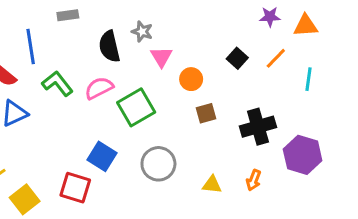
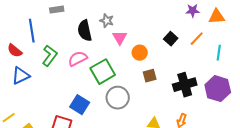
green L-shape: (57, 84) -> (50, 56), turned 75
purple hexagon: (303, 155) -> (218, 89), moved
gray circle: (158, 164) -> (118, 98), moved

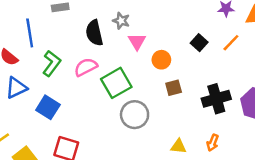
blue square: (80, 105) -> (48, 107), moved

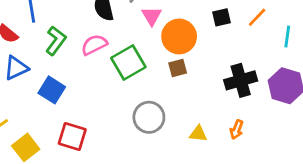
black square: (199, 43) -> (222, 17), turned 35
orange circle: (161, 60) -> (179, 36), size x1.6
brown square: (174, 88) -> (178, 68), moved
gray circle: (135, 115) -> (149, 117), moved

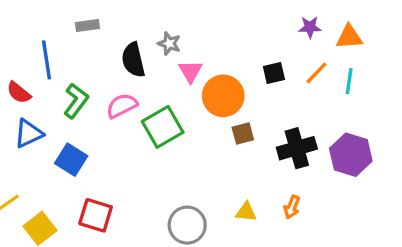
cyan line: (287, 36) -> (349, 81), moved
brown square: (178, 68) -> (243, 133), moved
gray circle: (149, 117) -> (187, 225), moved

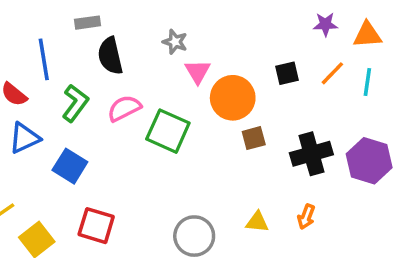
black semicircle: (133, 60) -> (110, 56), moved
green square: (163, 127) -> (168, 131), turned -36

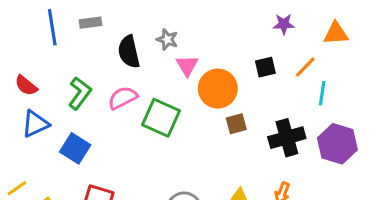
purple star: (325, 24) -> (284, 24), moved
black semicircle: (110, 56) -> (129, 52), moved
blue line: (44, 59) -> (52, 27), moved
cyan line: (367, 82) -> (322, 93), moved

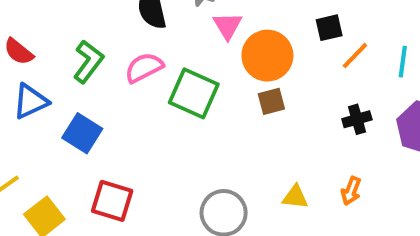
orange line: (305, 67) -> (355, 56), moved
brown square: (236, 124) -> (271, 101), moved
black cross: (287, 138) -> (357, 119), size x0.6

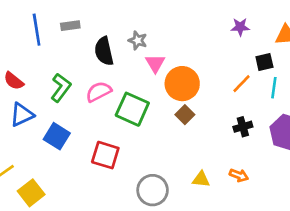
black square: (329, 28) -> (264, 62), moved
brown square: (271, 101) -> (185, 115), turned -30
orange arrow: (351, 191) -> (239, 175), turned -90
red square: (112, 201) -> (105, 155), moved

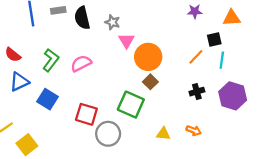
black semicircle: (104, 51) -> (82, 18), moved
green square: (132, 109) -> (131, 105), moved
gray circle: (153, 190) -> (108, 134), moved

